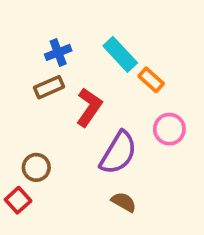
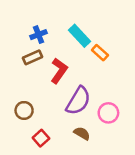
pink circle: (169, 129) -> (108, 113), moved
red square: (18, 200) -> (41, 138), moved

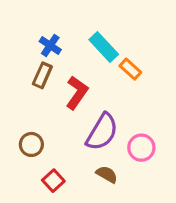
blue cross: (39, 35) -> (50, 45), turned -35
brown rectangle: (33, 57) -> (42, 75), turned -42

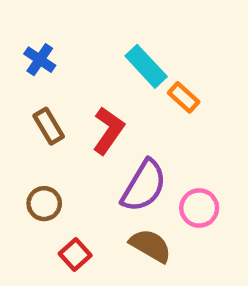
blue cross: (50, 45) -> (40, 60), moved
brown rectangle: (42, 75) -> (49, 126), moved, turned -55
brown semicircle: (107, 174) -> (150, 246), size x1.4

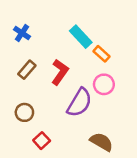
brown rectangle: (49, 126) -> (27, 70), turned 72
pink circle: (199, 208) -> (104, 84), moved
brown semicircle: (150, 246) -> (101, 142), moved

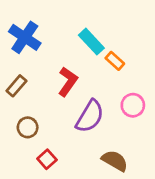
blue cross: (22, 33) -> (25, 37), size x1.6
brown rectangle: (27, 70) -> (16, 86), moved
pink circle: (104, 84) -> (133, 105), moved

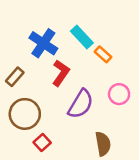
blue cross: (25, 37) -> (43, 43), moved
brown circle: (28, 127) -> (25, 114), size x1.6
brown semicircle: (115, 161) -> (103, 144), turned 50

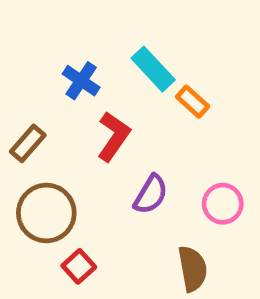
blue cross: (43, 43) -> (81, 81), size x0.7
pink circle: (119, 94) -> (223, 204), moved
purple semicircle: (81, 104) -> (151, 194), size x0.7

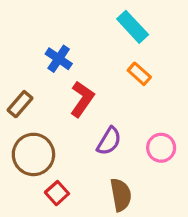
cyan rectangle: (153, 69) -> (133, 27), moved
brown semicircle: (193, 269) -> (121, 195), moved

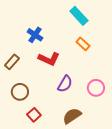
red L-shape: (82, 99) -> (49, 59), turned 80
brown circle: (33, 154) -> (20, 92), size x0.7
brown semicircle: (121, 195) -> (72, 116), turned -114

